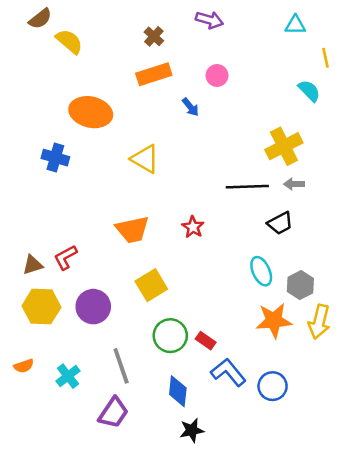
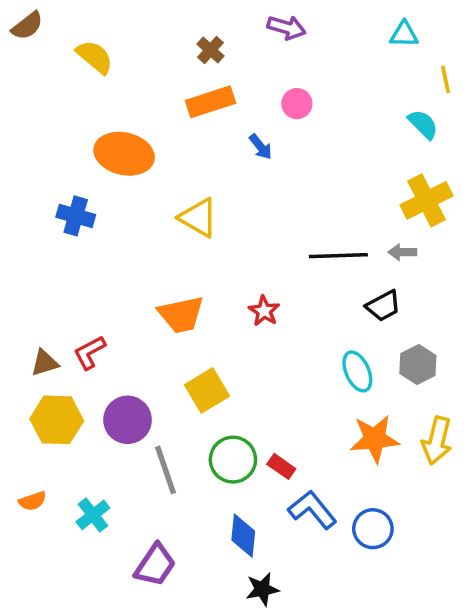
brown semicircle: (40, 19) -> (27, 26), moved
yellow cross: (284, 146) -> (426, 200), moved
gray hexagon: (300, 285) -> (418, 365), moved
gray line: (121, 366) -> (166, 470), moved

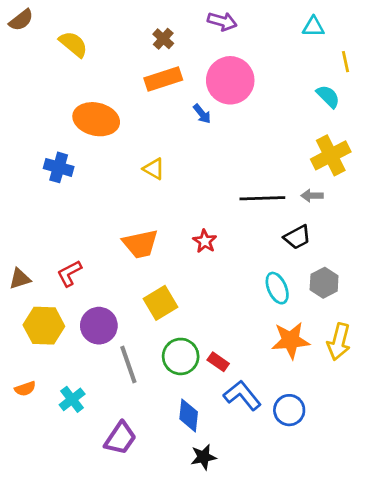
pink circle: (297, 104) -> (230, 80), size x2.0
yellow triangle: (198, 218) -> (154, 169), size x0.7
brown triangle: (45, 363) -> (20, 279), moved

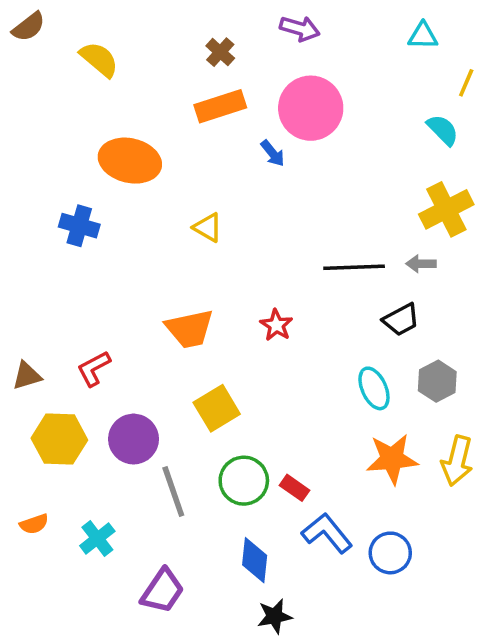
yellow line: (346, 62) -> (466, 83), turned 35

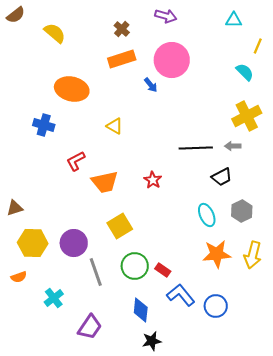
red L-shape: (94, 369) -> (76, 161), moved
orange semicircle: (34, 524) -> (19, 277), moved

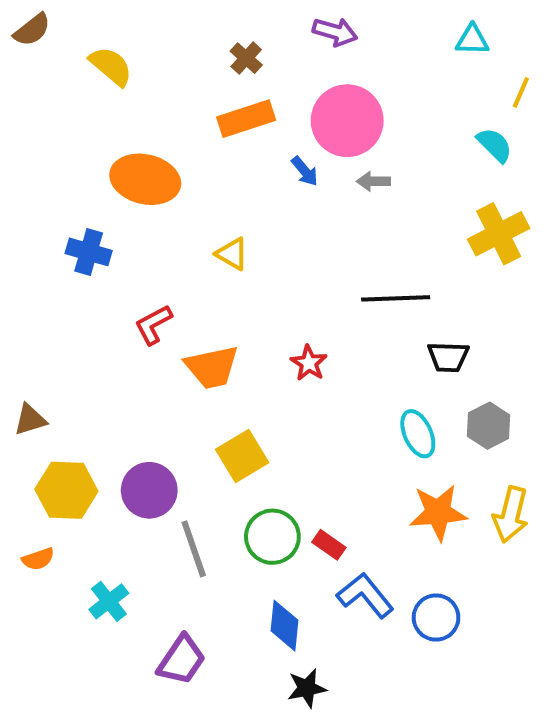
gray arrow: (233, 146) -> (373, 181), moved
black trapezoid: (222, 177) -> (448, 357), turned 30

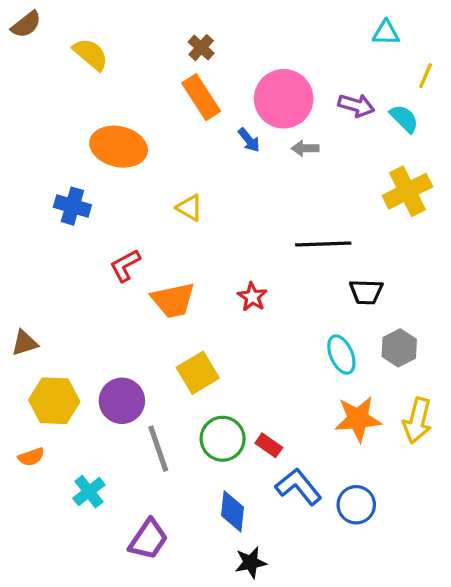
purple arrow: (335, 32) -> (356, 105), moved
orange rectangle: (246, 119) -> (201, 97), turned 75

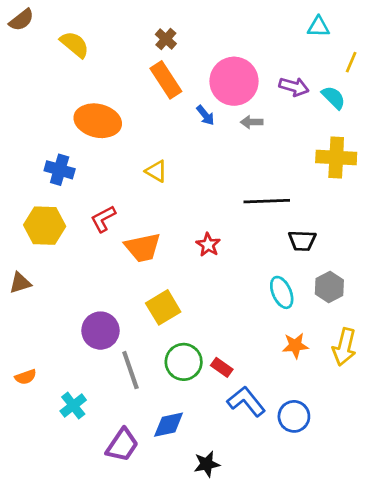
yellow cross: (407, 191) -> (336, 158), turned 30
yellow hexagon: (54, 401) -> (45, 226), moved
orange star: (358, 419) -> (295, 346), size x0.7
blue diamond: (232, 511) -> (169, 425), moved, turned 72

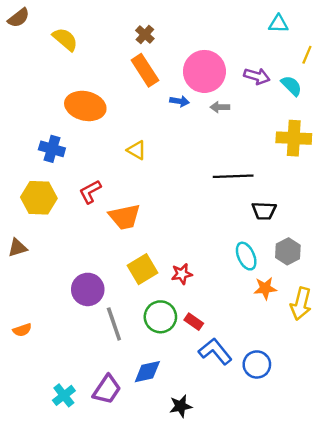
blue arrow: (205, 115) -> (179, 101), turned -42
red star: (208, 245) -> (182, 274), moved, turned 30
orange star: (295, 346) -> (265, 288), moved
cyan cross: (73, 406) -> (64, 395), moved

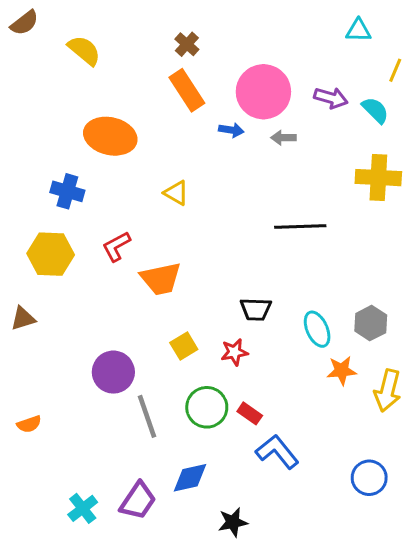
black trapezoid: (264, 211) -> (256, 309), moved
yellow square: (143, 269) -> (184, 346), size x0.7
blue circle: (257, 364) -> (369, 478), moved

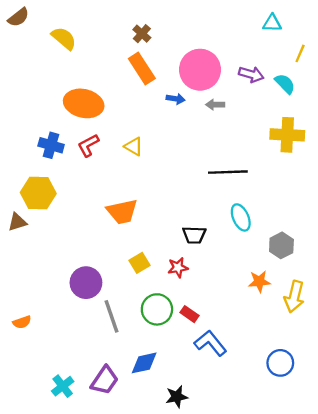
red L-shape: (116, 246) -> (88, 145), moved
brown triangle: (23, 318) -> (17, 222), moved
cyan ellipse: (317, 329) -> (241, 217), moved

